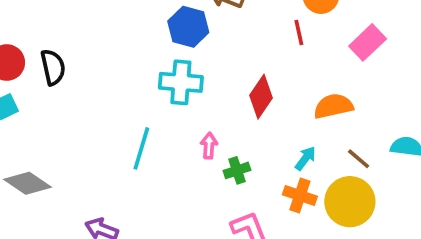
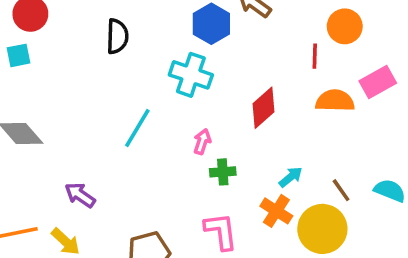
black semicircle: (53, 67) -> (117, 36), moved
orange semicircle: (333, 106) -> (335, 101), moved

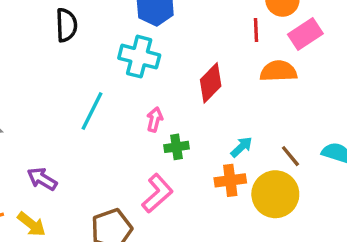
pink rectangle: (378, 82) -> (305, 34), moved
orange cross: (276, 211) -> (230, 180), turned -36
pink L-shape: (221, 231) -> (157, 193), moved, turned 60

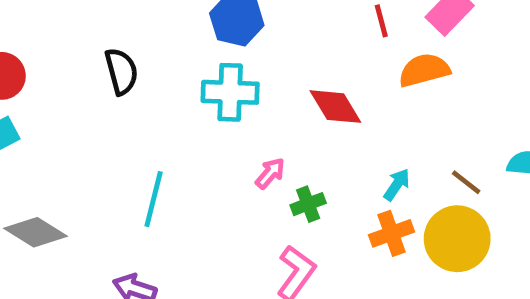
red diamond: (211, 83) -> (335, 107), turned -63
cyan line: (92, 111) -> (154, 199), moved
pink arrow: (155, 119) -> (270, 173), turned 40

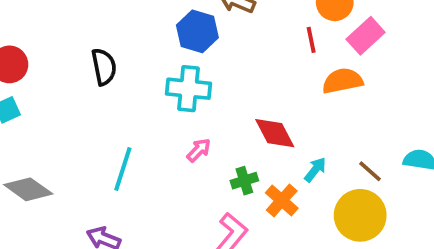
red diamond: (335, 107) -> (275, 133), moved
pink arrow: (270, 173) -> (199, 150), moved
orange cross: (392, 233) -> (282, 200), moved, turned -32

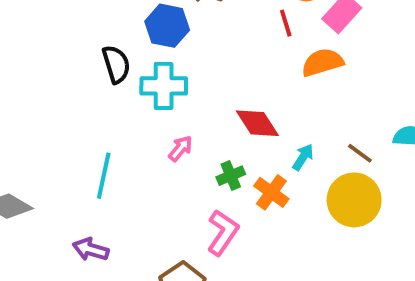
black semicircle: (104, 67) -> (116, 64), moved

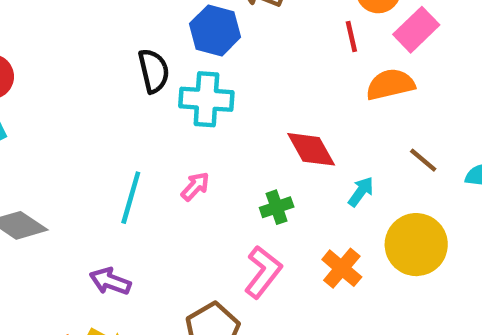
pink arrow: (180, 149) -> (195, 186), moved
brown line: (360, 153) -> (423, 160), moved
orange cross: (271, 192) -> (342, 268), moved

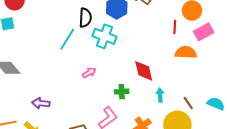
brown line: (423, 160) -> (188, 103), moved
cyan arrow: (361, 192) -> (160, 95), turned -56
cyan line: (131, 198) -> (67, 39), moved
purple arrow: (110, 281) -> (41, 103), turned -30

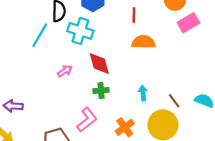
red line: (175, 27) -> (134, 15), moved
orange semicircle: (186, 52) -> (143, 42), moved
red diamond: (144, 71) -> (99, 64), moved

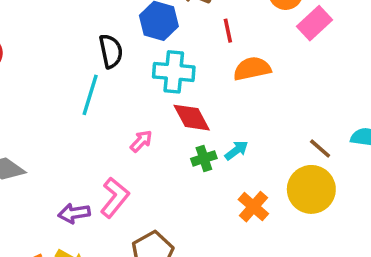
cyan cross: (80, 31) -> (174, 72), moved
cyan arrow: (143, 93) -> (236, 150), moved, turned 72
pink L-shape: (87, 120) -> (115, 198), moved

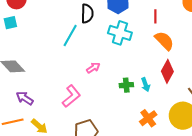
orange semicircle: (252, 69) -> (164, 41), turned 45
red diamond: (192, 118) -> (167, 71), moved, turned 45
cyan arrow: (236, 150) -> (146, 85), turned 96
purple arrow: (74, 213) -> (25, 98), moved, turned 30

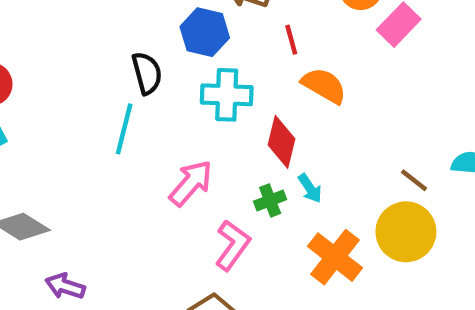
pink arrow: (93, 68) -> (191, 183), size x1.6
red diamond: (167, 71) -> (282, 142), moved
pink L-shape: (71, 96) -> (232, 245), moved
orange cross: (148, 118) -> (335, 257), size x1.4

